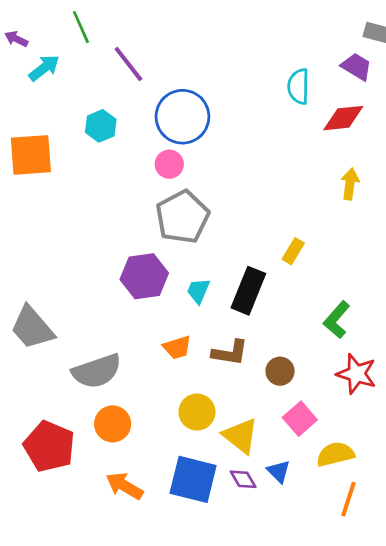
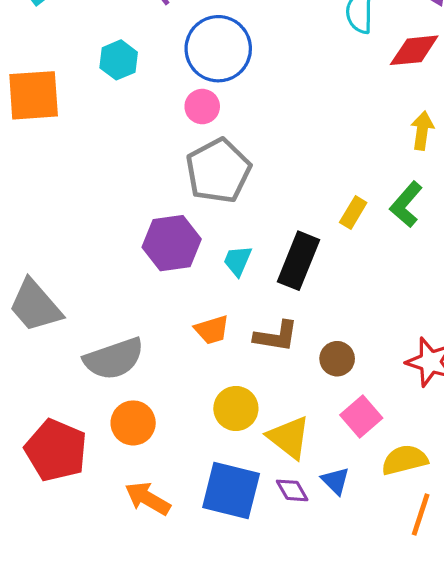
green L-shape: (337, 320) -> (406, 205), moved

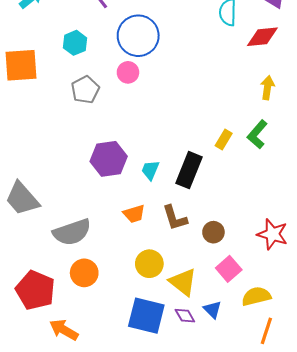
gray pentagon: (218, 171) -> (85, 90), moved, size x0.7
brown L-shape: (276, 336) -> (175, 218), turned 64
orange arrow: (148, 498) -> (64, 330), moved

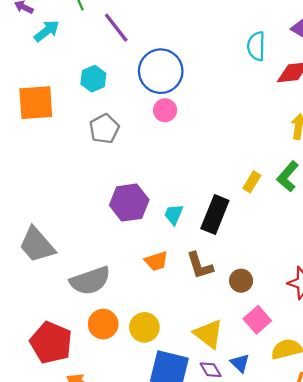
pink circle: (128, 72) -> (165, 110), moved
yellow circle: (149, 264) -> (144, 327), moved

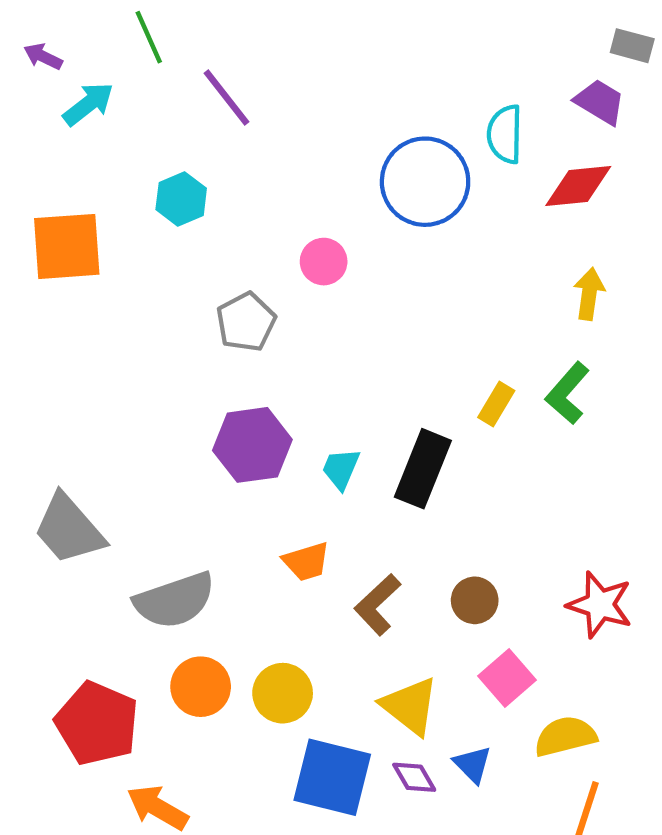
blue circle: (161, 71) -> (425, 182), moved
gray pentagon: (104, 129) -> (246, 322), moved
brown L-shape: (200, 265) -> (378, 605), moved, turned 64

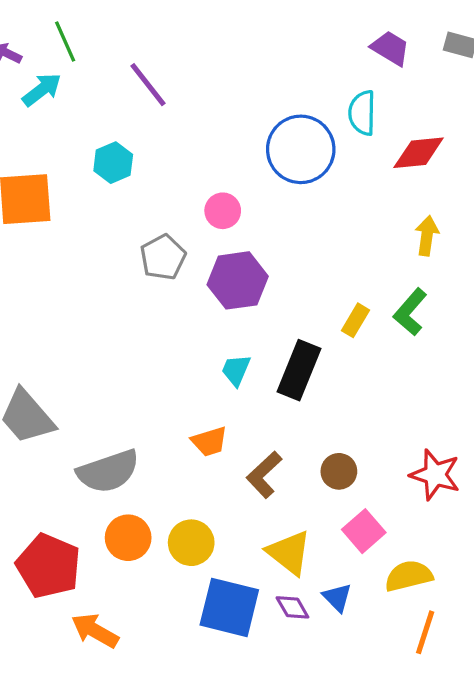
green line: (149, 37) -> (65, 41), moved
purple trapezoid: (600, 102) -> (390, 48), moved
purple hexagon: (252, 445) -> (238, 280), moved

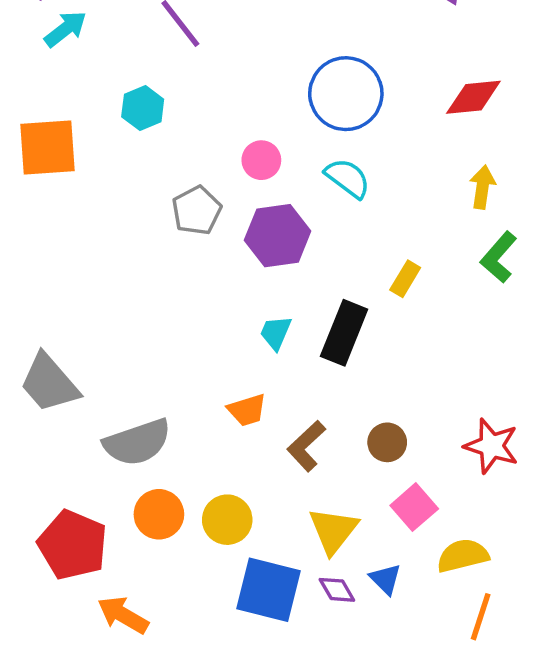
cyan semicircle: (362, 113) -> (348, 178), moved, turned 126
green L-shape: (410, 312) -> (499, 257), moved
yellow triangle: (289, 553) -> (333, 530), turned 30

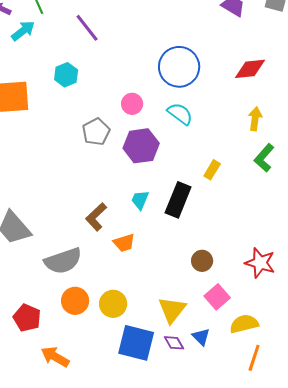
brown L-shape: (306, 446) -> (96, 217), moved
red pentagon: (73, 545) -> (27, 318), size x0.7

